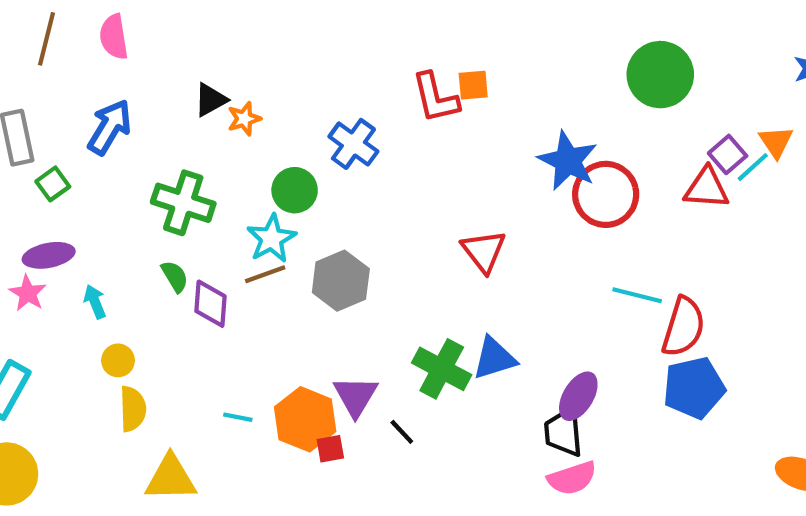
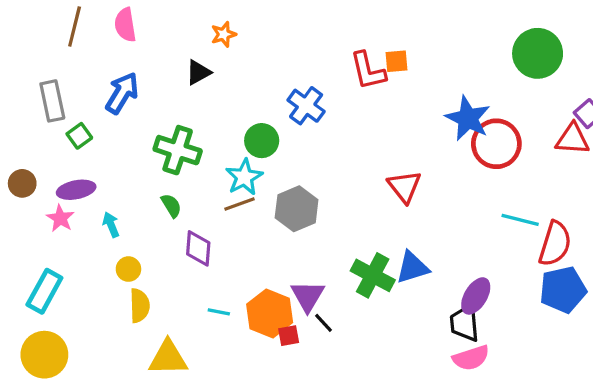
orange star: (244, 119) -> (224, 34), moved
purple diamond: (210, 304) -> (198, 248), moved
black line: (402, 432) -> (324, 323), moved

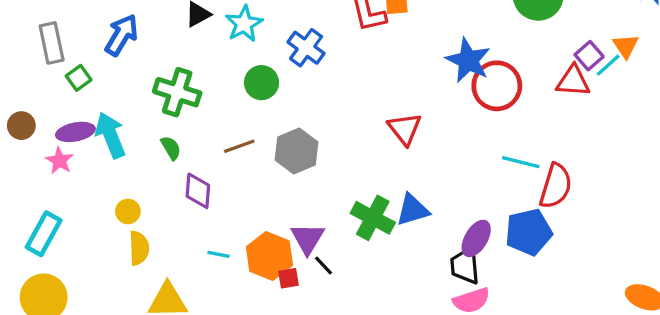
cyan star: (244, 177) -> (244, 24), moved
cyan arrow: (111, 225) -> (110, 135), moved, size x1.8
blue pentagon: (563, 290) -> (529, 232), moved

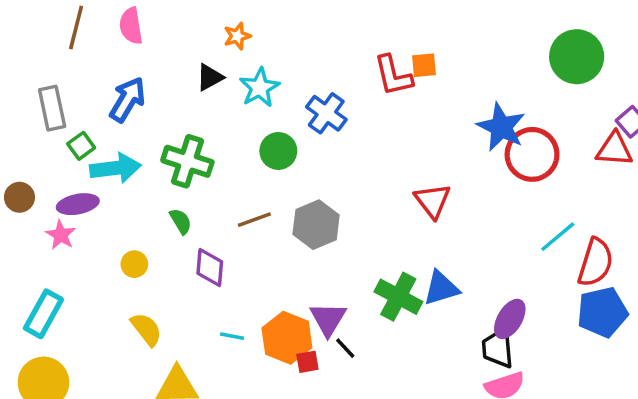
cyan arrow: (110, 135) -> (115, 168), moved, turned 105
cyan line: (521, 162) -> (558, 237), turned -54
yellow circle: (128, 211) -> (134, 264), moved
blue pentagon: (529, 232) -> (602, 312), moved
yellow semicircle: (139, 248) -> (146, 329), turned -36

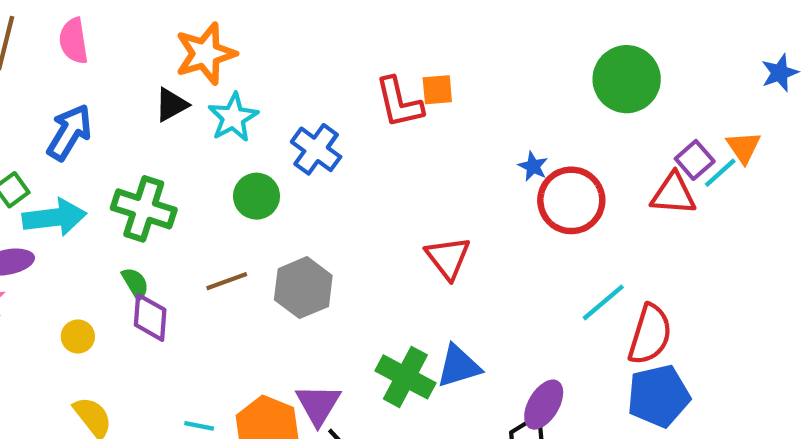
orange star: (237, 36) -> (205, 54), size x1.8
blue star: (501, 127) -> (533, 166), size x0.5
purple diamond: (210, 268) -> (150, 317), moved

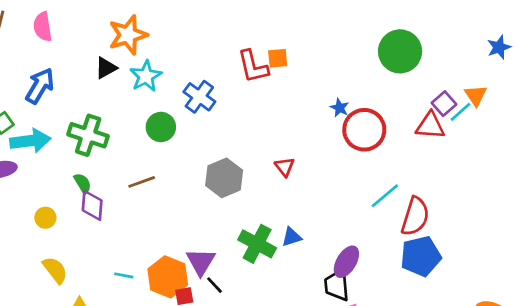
red triangle: (448, 258) -> (285, 167), size x0.7
gray hexagon: (303, 288) -> (224, 178), moved
blue triangle: (459, 366) -> (291, 237), size x0.7

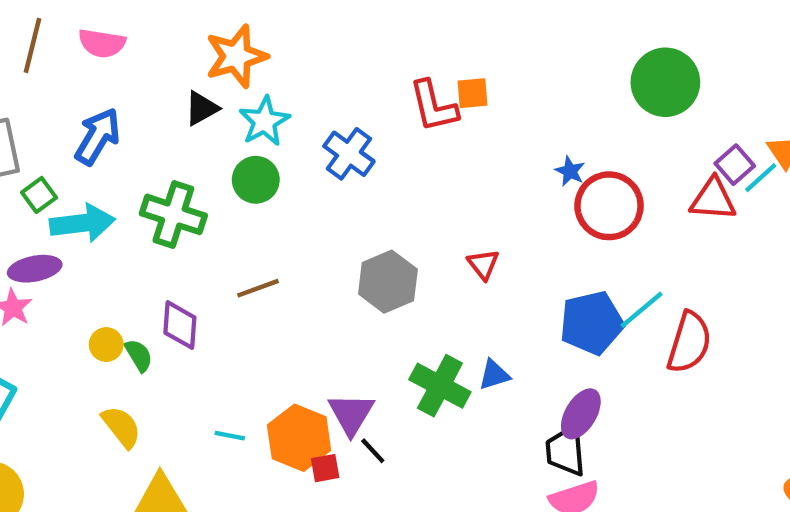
pink semicircle: (43, 27) -> (102, 43), turned -72
green circle: (161, 127) -> (256, 180), moved
green semicircle: (83, 183) -> (139, 355), moved
blue pentagon: (421, 256) -> (592, 323), moved

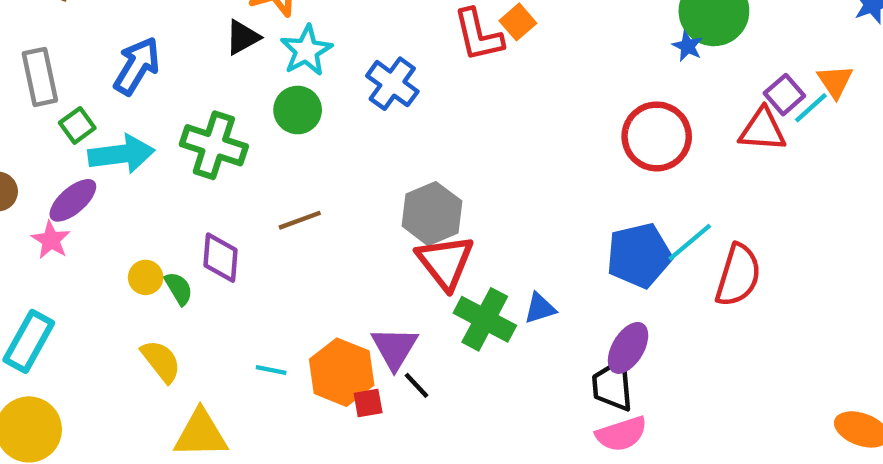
orange square: (472, 93) -> (518, 22), turned -36
blue star: (570, 171) -> (688, 46), moved
red triangle: (483, 264) -> (445, 262), moved, size x1.8
purple ellipse: (35, 269) -> (73, 200), turned -30

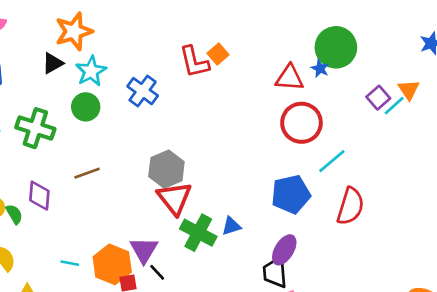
red triangle: (762, 130) -> (290, 78), moved
cyan line: (690, 242) -> (332, 161), moved

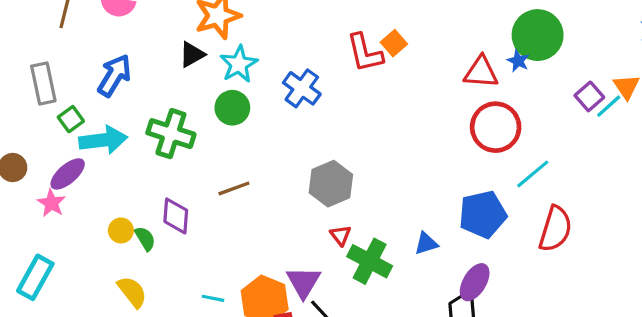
red triangle: (174, 198) -> (341, 235), moved, size x0.5
blue triangle: (231, 226) -> (426, 243), moved

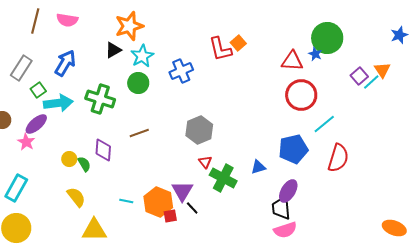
gray rectangle: (43, 84) -> (21, 68), turned 45
blue cross: (302, 88) -> (181, 71), turned 30

